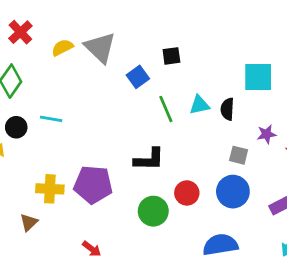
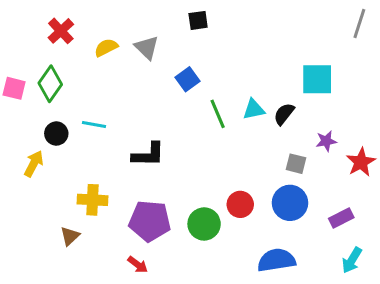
gray triangle: (100, 48) -> (147, 48), size x0.7
black square: (171, 56) -> (198, 20), moved
black semicircle: (227, 109) -> (284, 114), turned 35
black L-shape: (149, 159) -> (148, 155), moved
purple pentagon: (93, 185) -> (150, 221), moved

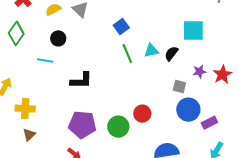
blue square: (187, 79) -> (121, 26), moved
black circle: (56, 134) -> (58, 38), moved
red star: (361, 162) -> (222, 75), moved
yellow cross: (92, 200) -> (25, 109), moved
blue circle: (290, 203) -> (188, 110), moved

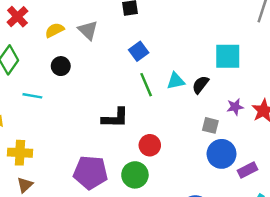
cyan line: (45, 60) -> (32, 96), moved
black L-shape: (81, 81) -> (115, 118), moved
red circle: (142, 114) -> (150, 145), moved

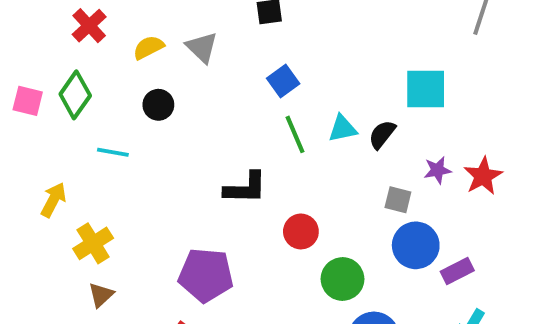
yellow cross: (20, 153) -> (93, 243), turned -35
green circle: (135, 175) -> (342, 279), moved

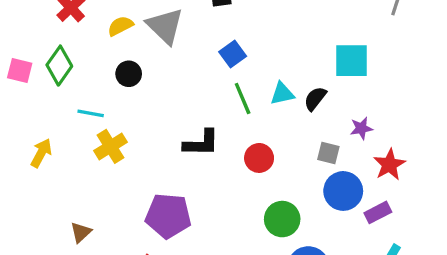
gray triangle: (202, 47) -> (165, 26), size x1.4
red star: (483, 176) -> (389, 165), moved
red circle: (301, 231) -> (259, 158), moved
yellow cross: (93, 243) -> (110, 146), moved

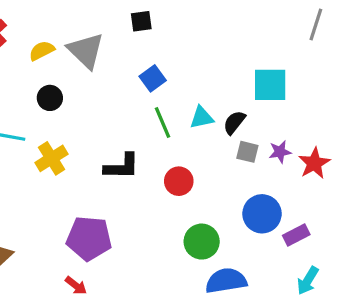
yellow cross: (110, 146) -> (51, 158), moved
gray square: (328, 153) -> (247, 152), moved
red star: (389, 165) -> (314, 163), moved

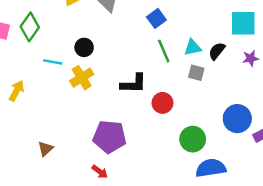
black circle: (50, 98) -> (84, 47), moved
gray square: (247, 152) -> (196, 73), moved
purple star: (280, 152) -> (251, 58), moved
red circle: (179, 181) -> (162, 103), moved

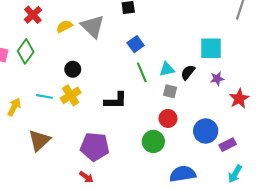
cyan line: (53, 62) -> (44, 96), moved
red circle: (162, 103) -> (168, 118), moved
green circle: (193, 139) -> (153, 141), moved
brown triangle: (45, 149) -> (39, 140), moved, size x1.6

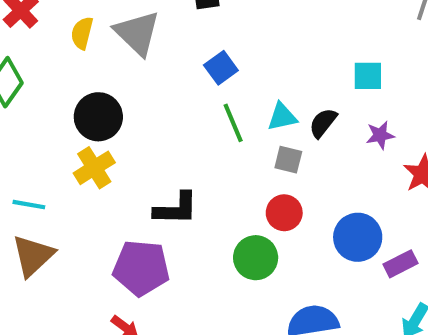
yellow semicircle: (64, 26) -> (82, 33), turned -49
cyan square: (211, 48) -> (368, 76), size x0.7
black circle: (73, 69) -> (98, 117), size x1.5
cyan line: (44, 96) -> (29, 205), moved
black L-shape: (116, 101) -> (176, 209), moved

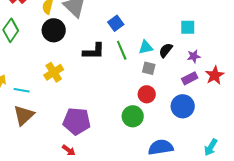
black circle: (98, 117) -> (54, 30), moved
black L-shape: (176, 209) -> (94, 51), moved
purple rectangle: (401, 264) -> (190, 78), moved

